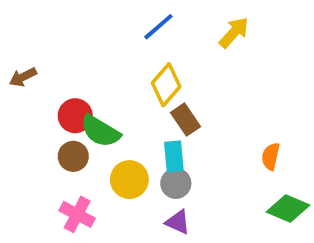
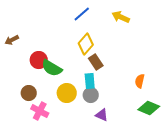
yellow arrow: (234, 32) -> (121, 17), turned -108
brown circle: (73, 156) -> (29, 93), moved
purple triangle: (178, 222) -> (102, 115), moved

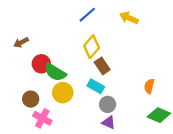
brown arrow: (12, 40) -> (21, 42), moved
cyan rectangle: (90, 81) -> (96, 86), turned -56
yellow circle: (67, 93) -> (63, 93), moved
gray circle: (91, 95) -> (108, 104), moved

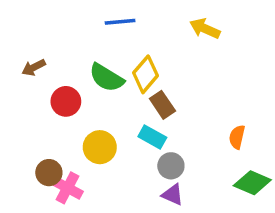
blue line: (87, 15) -> (120, 22), moved, turned 36
green semicircle: (55, 72) -> (107, 78), moved
brown circle: (31, 99) -> (49, 173), moved

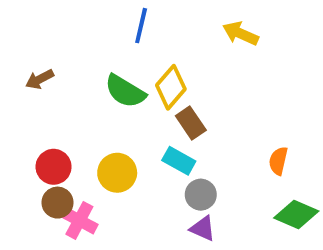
blue line: (120, 22) -> (141, 26), turned -72
red circle: (66, 101) -> (54, 167), moved

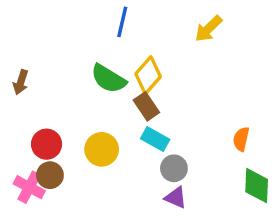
yellow arrow: (241, 33) -> (208, 29), turned -68
brown arrow: (40, 79) -> (21, 82), moved, turned -45
brown rectangle: (191, 123) -> (146, 106), moved
green diamond: (296, 215) -> (257, 186), turned 69
pink cross: (79, 220) -> (29, 187), moved

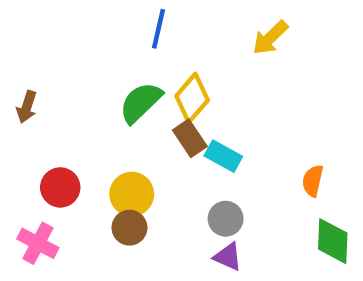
green semicircle: (109, 79) -> (141, 103), turned 105
cyan rectangle: (155, 139) -> (223, 156), moved
brown circle: (50, 175) -> (129, 228), moved

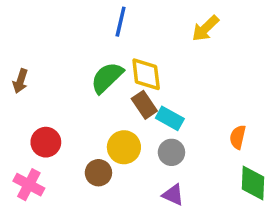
yellow diamond: (192, 98) -> (146, 74), turned -48
yellow circle: (132, 194) -> (124, 147), moved
gray circle: (226, 219) -> (171, 152), moved

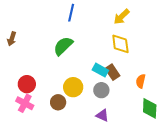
yellow diamond: (146, 74) -> (120, 44), moved
brown arrow: (20, 81) -> (12, 39), moved
brown rectangle: (144, 105) -> (112, 72), moved
pink cross: (29, 185) -> (25, 103), moved

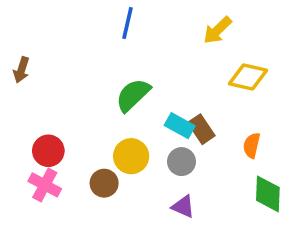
yellow diamond: (120, 44) -> (248, 77), moved, turned -70
green semicircle: (63, 46) -> (133, 95), moved

